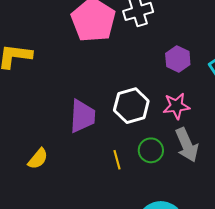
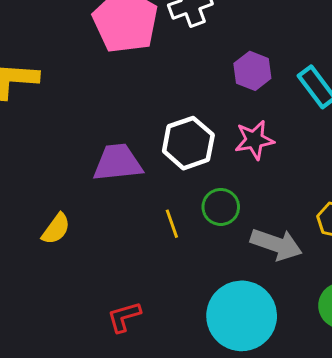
purple trapezoid: (82, 116) -> (118, 163), turned -96
gray arrow: (187, 145) -> (276, 244), moved, turned -44

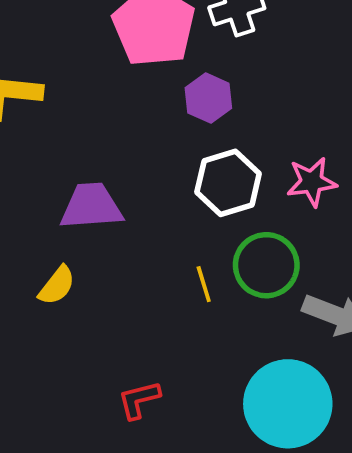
purple hexagon: (252, 71) -> (208, 98), moved
purple trapezoid: (118, 163) -> (91, 206), moved
green circle: (221, 207) -> (266, 265), size x1.4

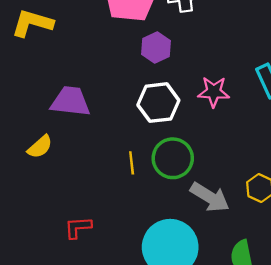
pink star: (312, 182) -> (214, 92), moved

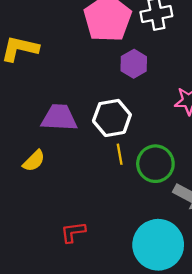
white hexagon: (158, 103) -> (112, 118), moved
yellow line: (132, 163) -> (120, 154), moved

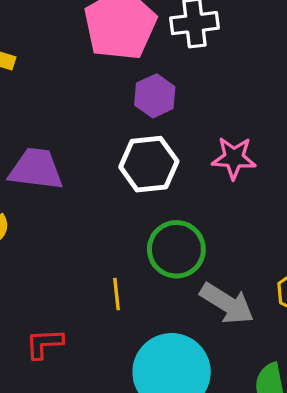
white hexagon: (112, 118) -> (149, 164), moved
yellow line: (120, 154) -> (116, 294), moved

